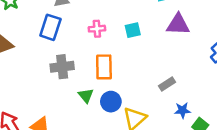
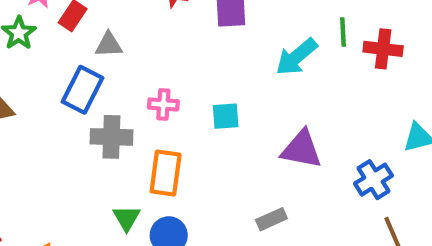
purple triangle: (178, 24) -> (301, 149), moved
gray cross: (62, 67) -> (111, 137), moved

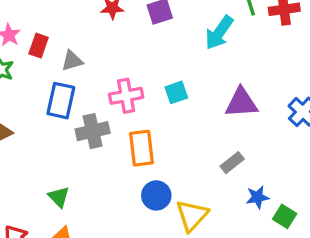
pink cross: (163, 104) -> (126, 96), size x1.4
green triangle: (127, 218) -> (59, 197), moved

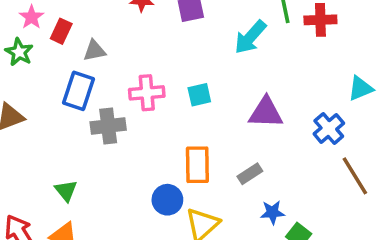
orange rectangle: (141, 148) -> (197, 165), moved

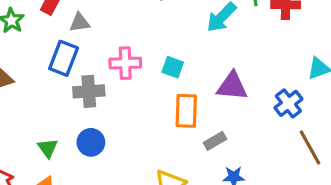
cyan square: (199, 95) -> (173, 67), turned 30
orange rectangle: (197, 165) -> (186, 111), moved
blue circle: (167, 200) -> (91, 142), moved

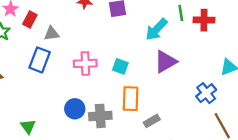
purple triangle: (232, 86) -> (165, 62), moved, turned -35
gray cross: (89, 91) -> (100, 116), moved
blue circle: (91, 142) -> (75, 109), moved

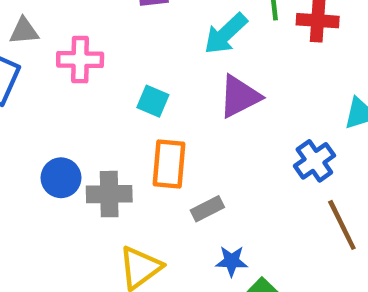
pink cross: (85, 63) -> (80, 60), moved

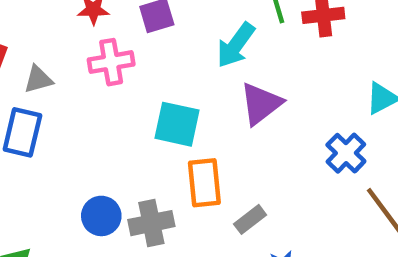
pink cross: (80, 60) -> (111, 62), moved
cyan square: (153, 101) -> (177, 124), size x1.5

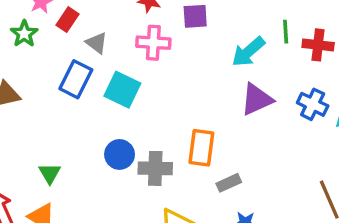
gray triangle: (38, 79) -> (97, 43), turned 40
cyan square: (177, 124) -> (122, 90), moved
blue cross: (346, 153) -> (313, 104), moved, turned -32

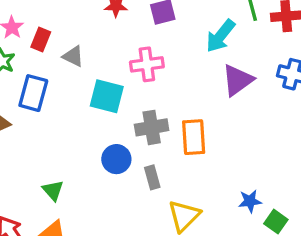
pink cross: (153, 43) -> (147, 64), moved
blue rectangle: (76, 79) -> (33, 93), moved
gray cross: (155, 168) -> (152, 127), moved
gray rectangle: (229, 183) -> (152, 177), moved, turned -70

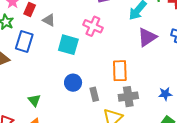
pink cross: (147, 64) -> (93, 26), turned 30
gray cross: (152, 127) -> (128, 97), moved
blue star: (250, 201) -> (165, 94), moved

